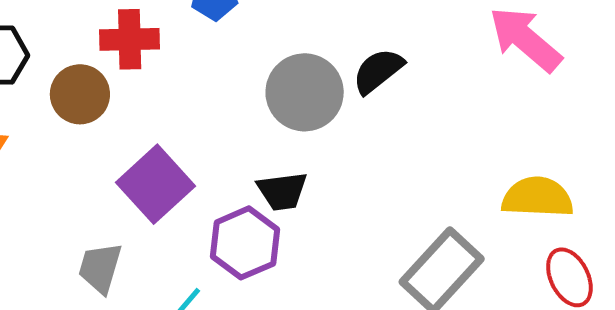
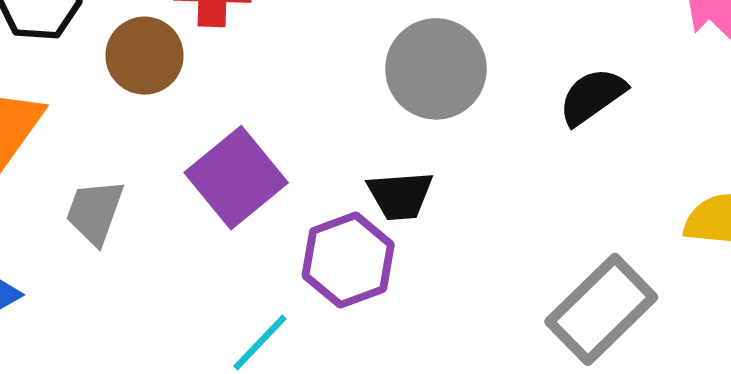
black semicircle: (378, 71) -> (592, 96), moved
gray trapezoid: (100, 268) -> (95, 212), moved

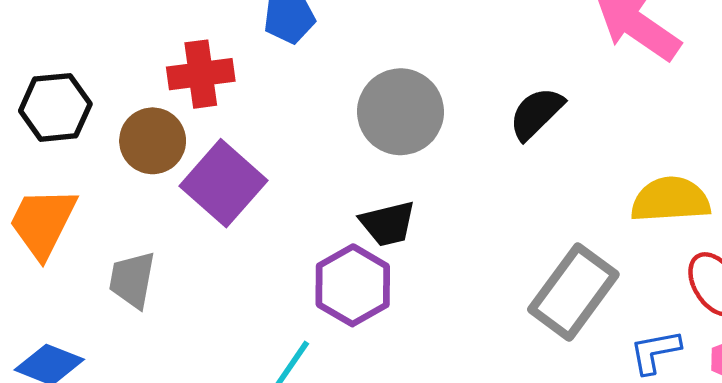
purple square: (236, 178) -> (223, 183), moved

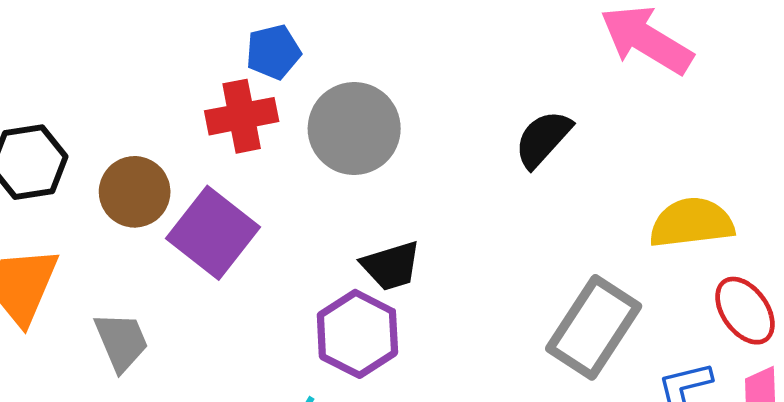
red cross: (201, 74) -> (242, 116), moved
gray circle: (401, 112) -> (354, 128), moved
gray trapezoid: (132, 280) -> (121, 342), turned 150

